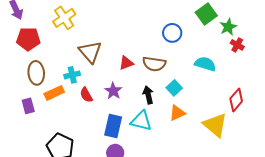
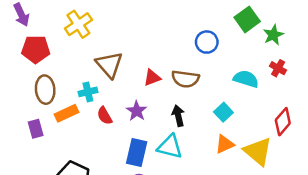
red cross: (237, 45) -> (278, 68), moved
cyan square: (174, 88) -> (223, 112), moved
orange triangle: (177, 113) -> (225, 144), moved

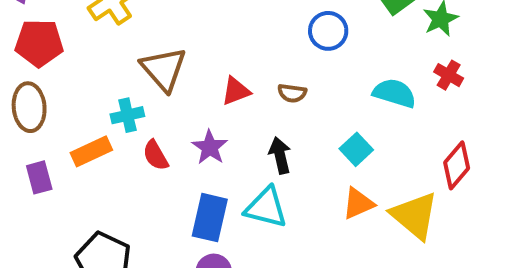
brown semicircle: (185, 79) -> (292, 93), size x0.6
brown ellipse: (45, 90) -> (29, 107), moved

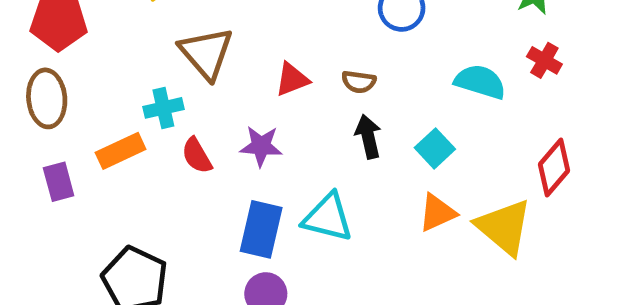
purple star: (210, 147) -> (261, 146), turned -30
black arrow: (280, 155) -> (368, 137), moved

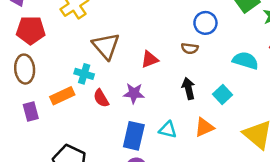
brown semicircle: (359, 82) -> (190, 48), moved
cyan cross: (163, 108) -> (84, 74), turned 30
orange triangle: (437, 213) -> (204, 127), moved
cyan triangle: (328, 218) -> (168, 130), size x0.7

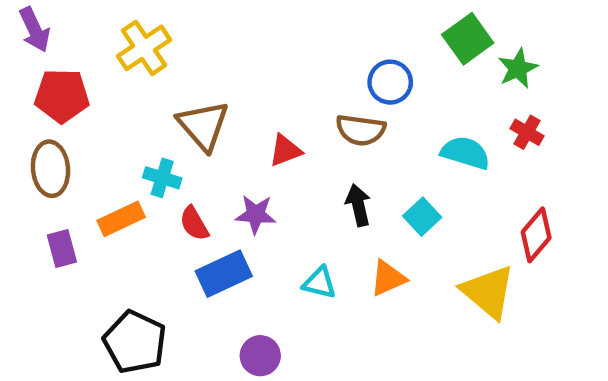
brown semicircle: (190, 48) -> (361, 130), size x1.5
blue rectangle: (134, 136) -> (224, 274), moved, turned 52

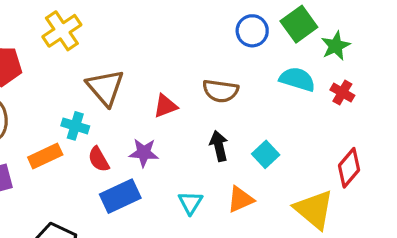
blue circle: (390, 82) -> (252, 31), moved
cyan semicircle: (465, 153) -> (297, 79), moved
cyan triangle: (320, 283) -> (190, 203), turned 48

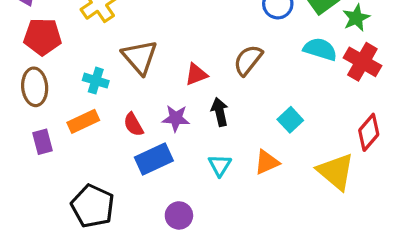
brown semicircle: (220, 91) -> (248, 60), turned 120
red cross: (342, 93) -> (362, 62), size x1.6
cyan cross: (75, 126) -> (96, 81), moved
black arrow: (219, 146) -> (220, 112), moved

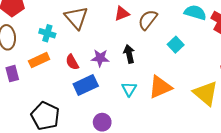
red triangle: (196, 74) -> (122, 14), moved
cyan square: (290, 120) -> (176, 45), moved
orange triangle: (267, 162) -> (160, 87), size x1.4

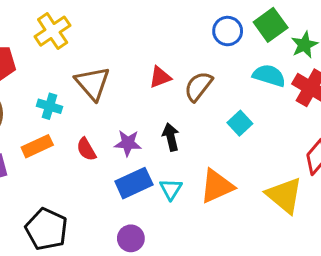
blue rectangle: (86, 85) -> (134, 183), moved

